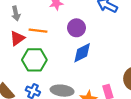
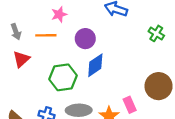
orange line: (38, 31) -> (46, 35), moved
green hexagon: (34, 60) -> (63, 77), moved

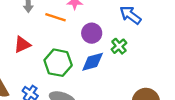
green cross: (156, 33) -> (119, 46), moved
red triangle: (21, 59) -> (22, 45), moved

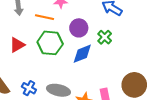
green hexagon: (58, 63) -> (50, 43), moved

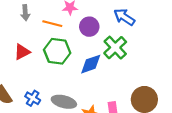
purple circle: (79, 28) -> (89, 27), moved
green cross: (105, 37) -> (115, 48), size x1.5

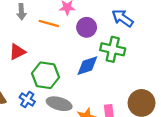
green cross: (115, 48) -> (113, 49), turned -35
green hexagon: (57, 51) -> (45, 75), moved

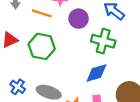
blue diamond: (87, 66) -> (96, 73), moved
green hexagon: (45, 75) -> (42, 46), moved

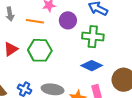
blue diamond: (96, 73) -> (92, 66), turned 50

